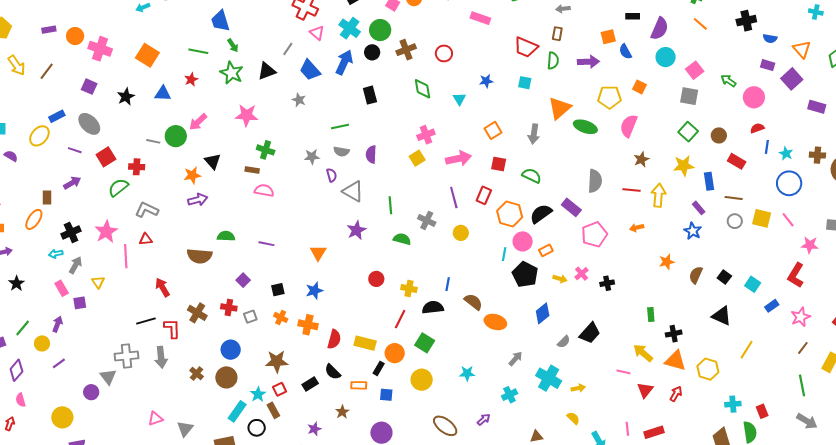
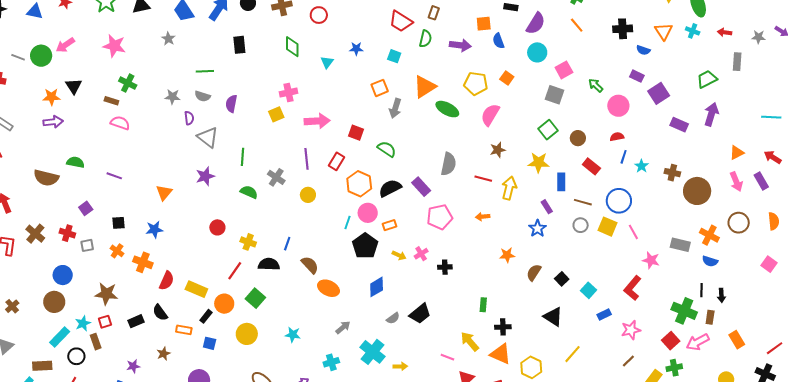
orange triangle: (802, 49) -> (664, 31), moved
orange square: (493, 130) -> (380, 88), moved
blue circle: (789, 183) -> (619, 201), moved
brown cross: (197, 374) -> (12, 306), moved

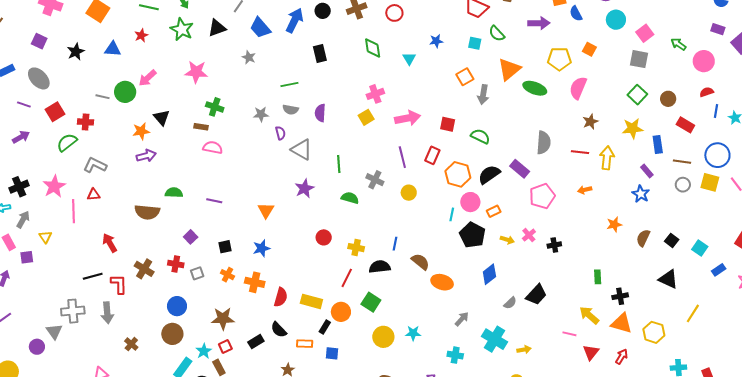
green semicircle: (425, 39) -> (497, 33), moved, turned 132
yellow circle: (247, 334) -> (383, 337), moved
cyan cross: (331, 362) -> (455, 355), turned 35

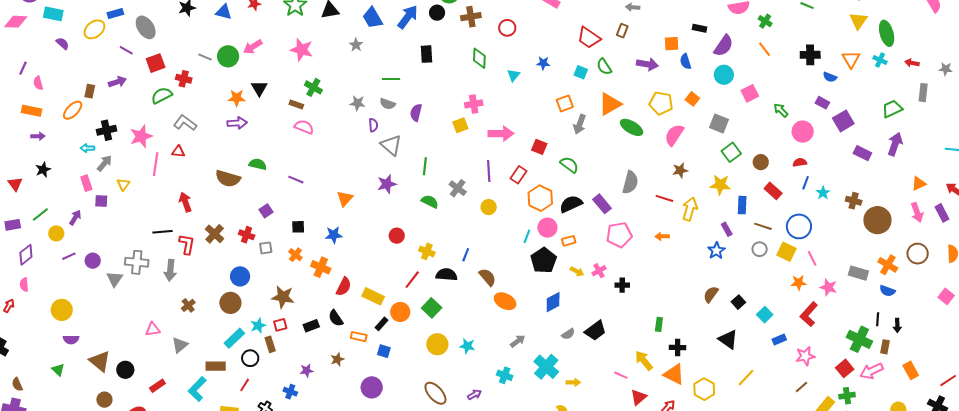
gray square: (639, 59) -> (719, 124), moved
orange star: (614, 224) -> (799, 283), moved
purple circle: (37, 347) -> (93, 261), moved

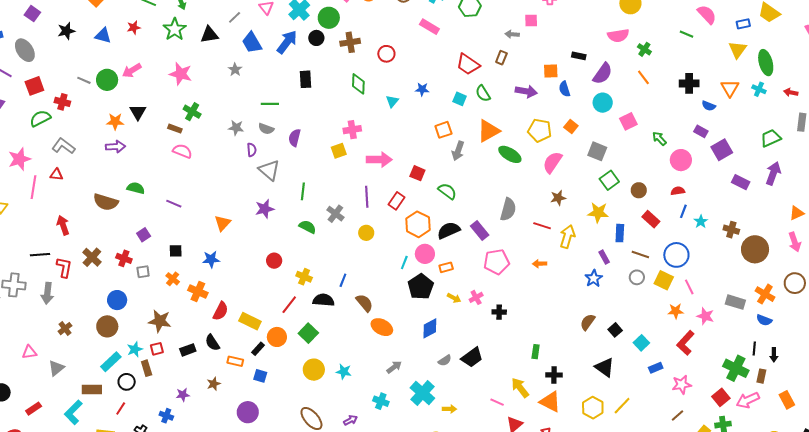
yellow hexagon: (704, 389) -> (593, 408), moved

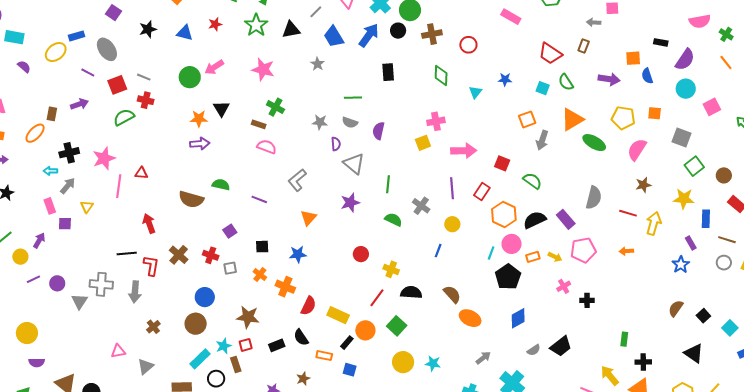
gray line: (84, 80) -> (144, 77), moved
orange square: (571, 126) -> (655, 113), turned -32
gray L-shape: (63, 146) -> (297, 180), moved, turned -75
blue line: (343, 280) -> (438, 251), moved
yellow arrow: (454, 298) -> (555, 257), moved

